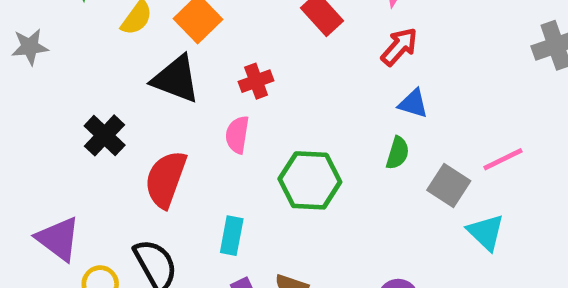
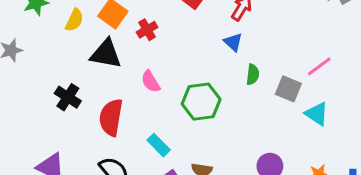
red cross: (256, 81) -> (147, 30), moved
blue triangle: (413, 104) -> (233, 42), moved, turned 36
pink semicircle: (237, 135) -> (151, 81), turned -30
cyan rectangle: (232, 236) -> (159, 145), turned -45

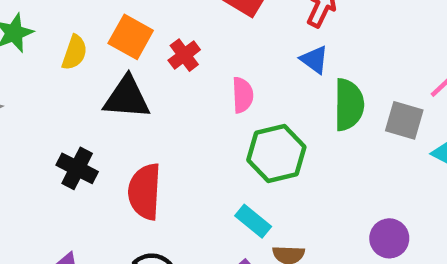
green semicircle: (253, 74) -> (349, 105), size x1.6
pink semicircle: (151, 81) -> (243, 95), moved, turned -145
cyan rectangle: (159, 145) -> (253, 221), moved

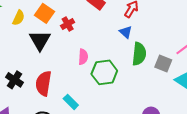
pink semicircle: (243, 95) -> (83, 57), moved
black triangle: (127, 98) -> (40, 40), turned 50
black cross: (77, 168) -> (14, 80), moved
cyan rectangle: (253, 221) -> (71, 102), moved

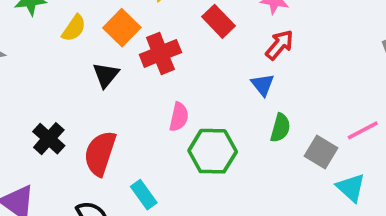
red cross: (68, 24) -> (160, 53), size x1.5
black triangle: (40, 40) -> (106, 75), size x0.7
green semicircle: (139, 54) -> (280, 128), size x0.7

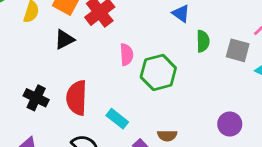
black triangle: (106, 75) -> (64, 39), turned 40

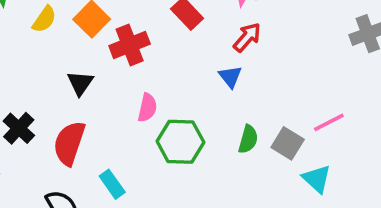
black triangle: (64, 39) -> (80, 83), moved, turned -45
green semicircle: (203, 41) -> (248, 139), moved

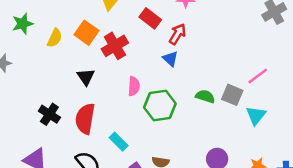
red arrow: (247, 37) -> (177, 34), moved
blue triangle: (230, 77) -> (170, 59), moved
green semicircle: (248, 139) -> (205, 96), turned -78
cyan triangle: (317, 179) -> (256, 115), turned 35

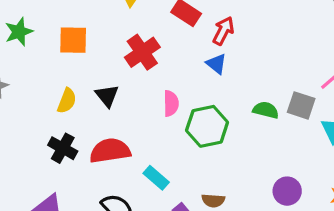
orange square: (87, 33) -> (73, 40), moved, turned -30
yellow semicircle: (55, 38) -> (67, 101), moved
red semicircle: (85, 119) -> (110, 151), turned 76

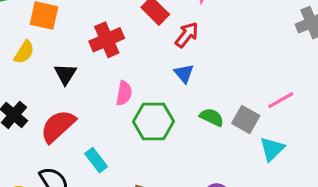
blue triangle: (216, 64) -> (184, 74), moved
yellow semicircle: (67, 101) -> (24, 52), moved
red semicircle: (110, 151) -> (58, 126), turned -45

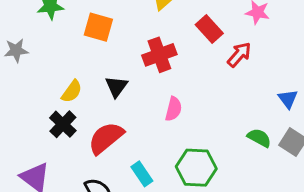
yellow semicircle: (24, 52) -> (72, 91), moved
blue triangle: (184, 74) -> (288, 99), moved
green hexagon: (154, 122) -> (196, 168), moved

